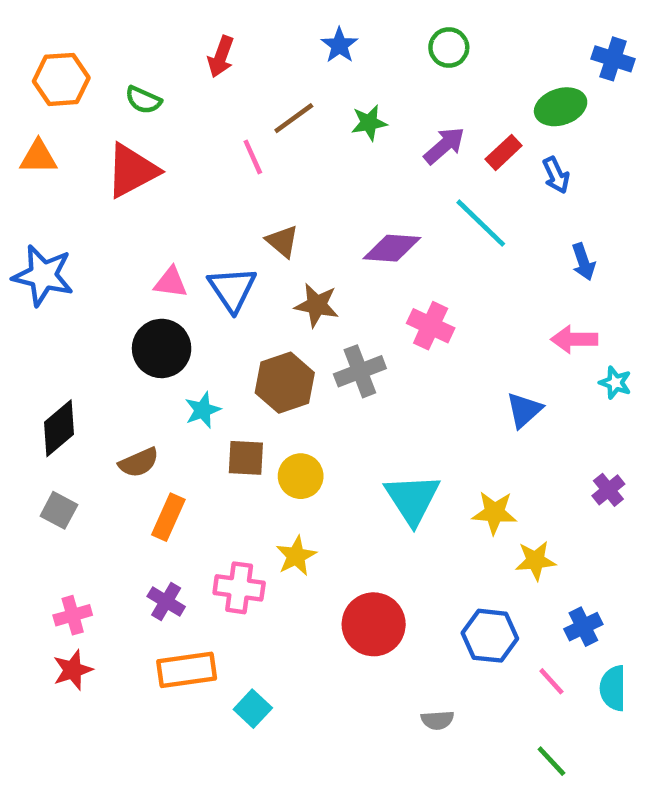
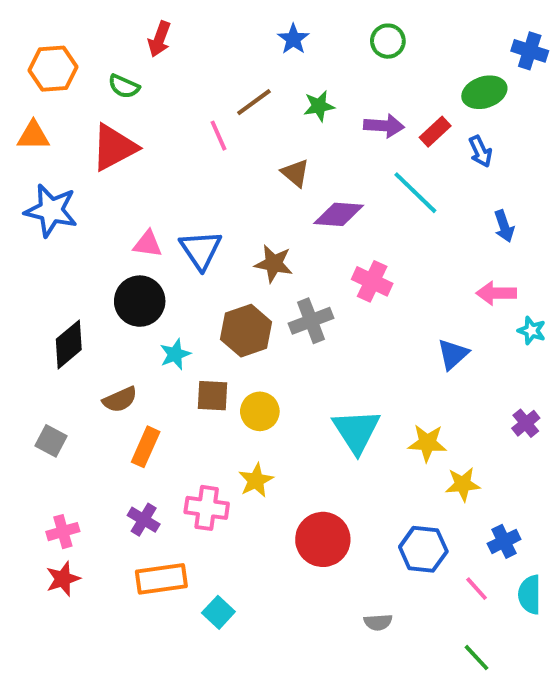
red arrow: (221, 57) -> (159, 39), moved
purple arrow: (444, 146) -> (384, 126), turned 45
brown triangle: (282, 241) -> (295, 173), moved
blue star: (43, 275) -> (51, 210), moved
black diamond: (59, 428) -> (69, 344), moved

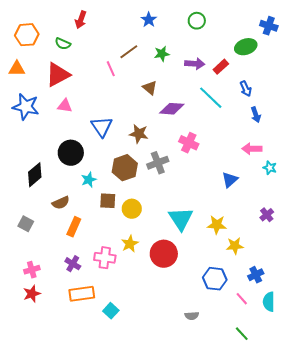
blue arrow: (480, 151) -> (246, 89), moved
pink triangle: (148, 244) -> (65, 106), moved
red circle: (323, 539) -> (164, 254), moved

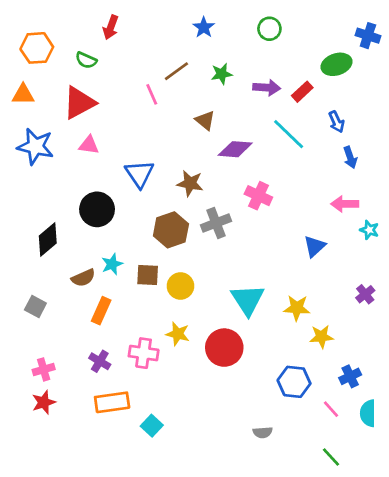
cyan star: (89, 180) -> (112, 264), moved
yellow star: (130, 244) -> (178, 334), turned -30

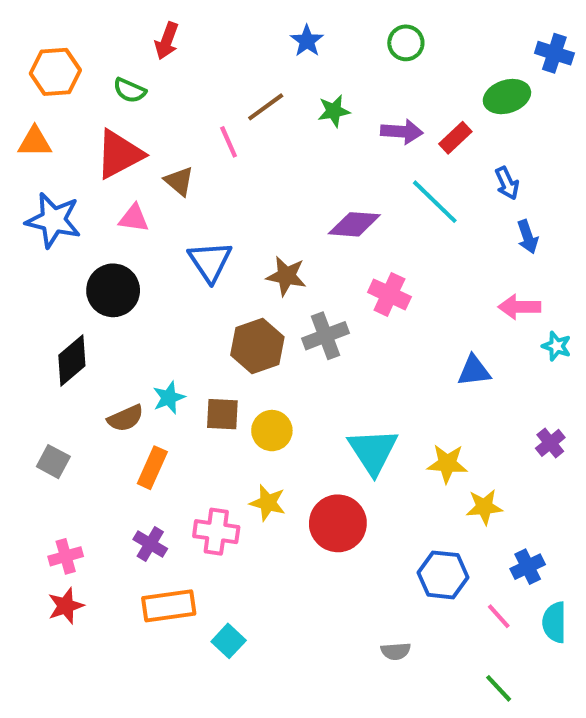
brown triangle: (205, 120) -> (179, 181), moved
black circle: (97, 209) -> (113, 290), moved
blue triangle: (315, 246) -> (474, 371), turned 35

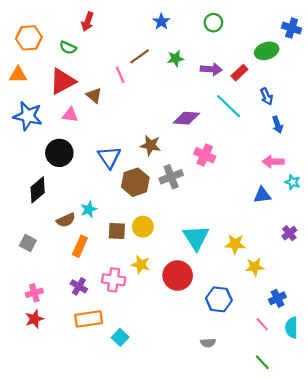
blue triangle: (210, 261) -> (109, 157), moved
blue triangle: (474, 371) -> (262, 195), moved
brown square: (222, 414) -> (117, 231), moved
blue hexagon: (443, 575) -> (219, 299), moved

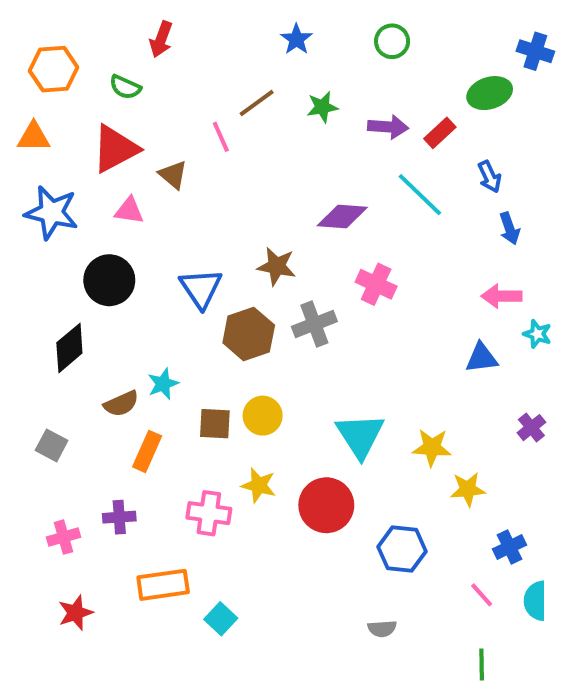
purple cross: (79, 286) -> (119, 517), moved, turned -35
red star: (34, 319) -> (75, 613), moved
green line: (262, 362) -> (482, 664), turned 42

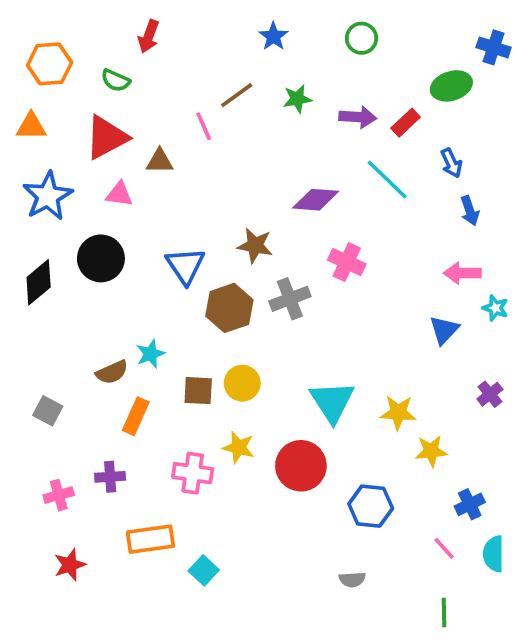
brown triangle: (173, 175) -> (160, 161), turned -40
blue star: (52, 213) -> (48, 196), turned 30
black diamond: (69, 348) -> (39, 282), moved
blue triangle: (482, 358) -> (444, 330), turned -40

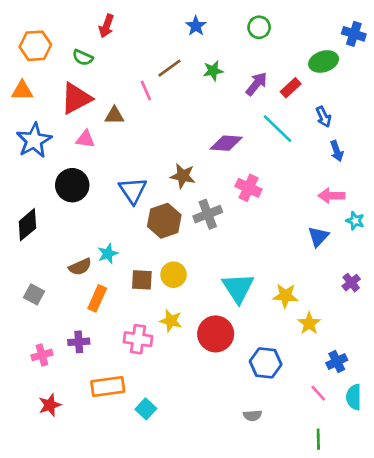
purple arrow: (358, 117) -> (256, 84), turned -55
black diamond: (39, 282) -> (27, 225), moved
yellow star: (431, 451) -> (309, 323), turned -30

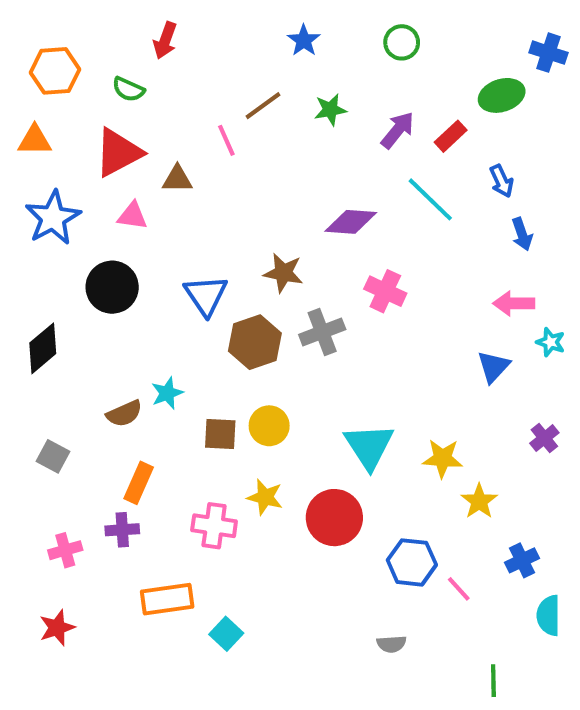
orange rectangle: (97, 298) -> (139, 483), moved
pink line: (318, 393) -> (459, 589), moved
red star: (50, 405) -> (57, 628), moved

